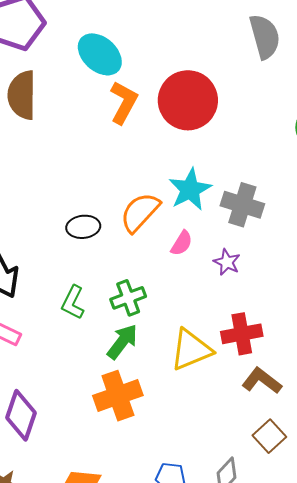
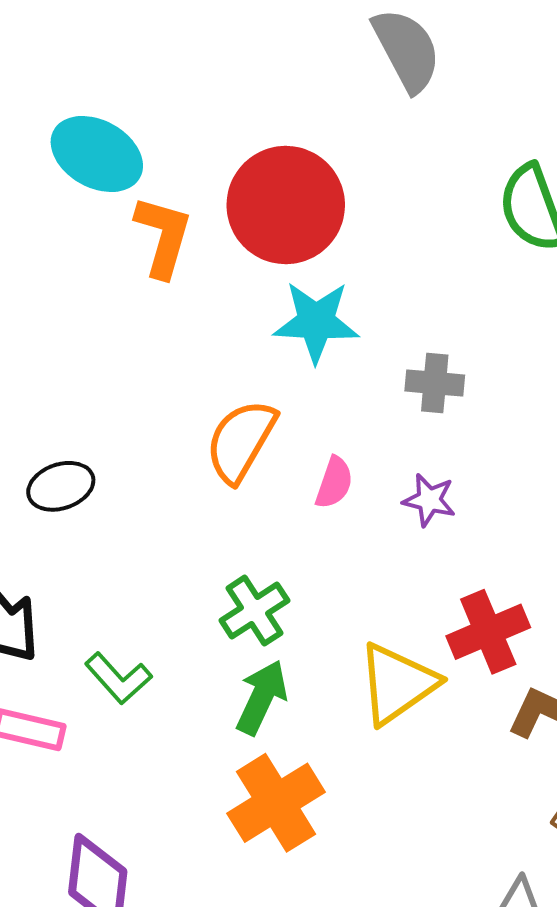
cyan star: (190, 189) -> (316, 322), moved, turned -30
gray cross: (242, 205) -> (435, 383), size x0.7
black ellipse: (83, 227) -> (61, 486), moved
green L-shape: (73, 302) -> (118, 678), moved, turned -56

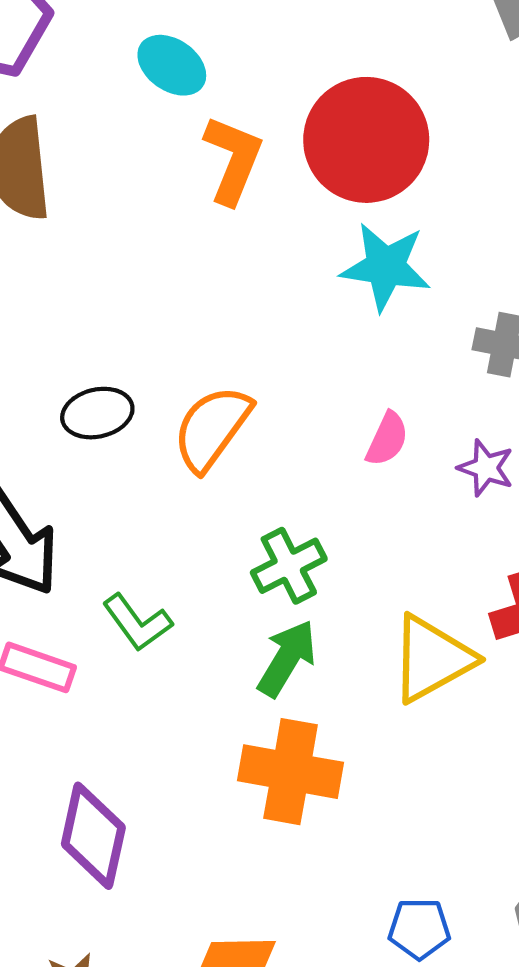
cyan ellipse: (97, 154) -> (172, 65), size x0.7
orange semicircle: (241, 441) -> (212, 428), moved
orange cross: (276, 803) -> (291, 772), turned 36

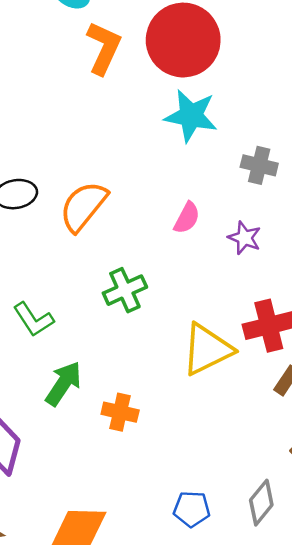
green arrow: (287, 658) -> (63, 383), moved
orange cross: (291, 772) -> (120, 412), size x0.6

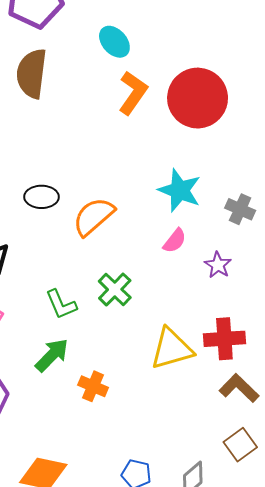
cyan star: (191, 116) -> (180, 190), moved
green cross: (125, 290) -> (115, 289), turned -32
green L-shape: (33, 319) -> (61, 304), moved

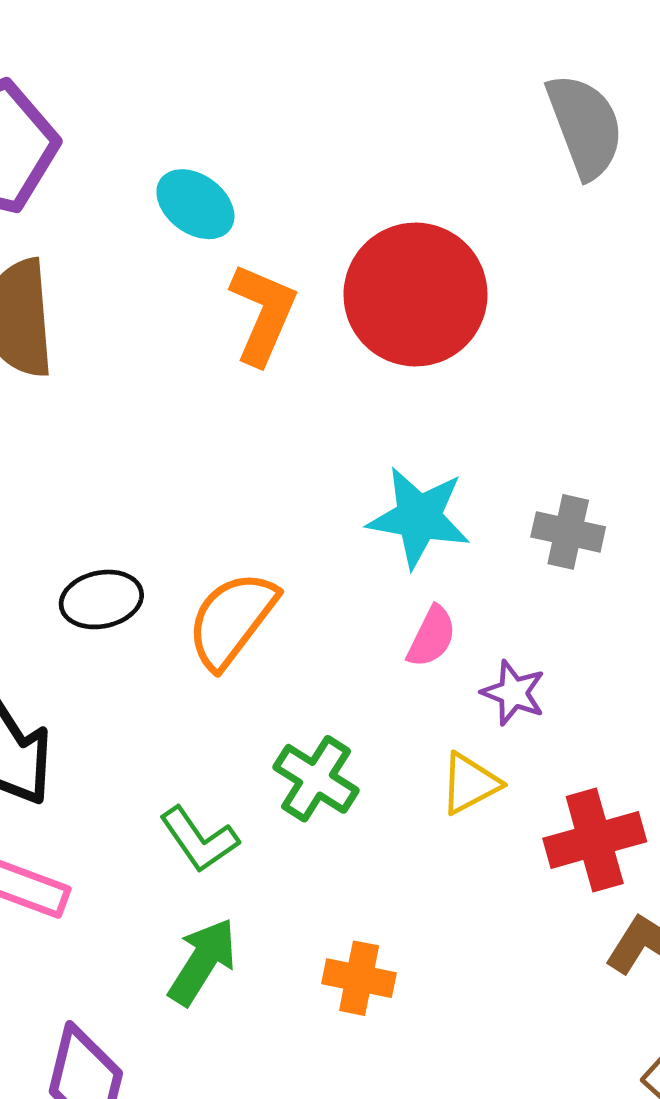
purple star: (218, 265) -> (513, 693), moved
yellow triangle: (172, 349) -> (470, 784), moved, size x0.6
orange cross: (93, 386) -> (359, 978), moved

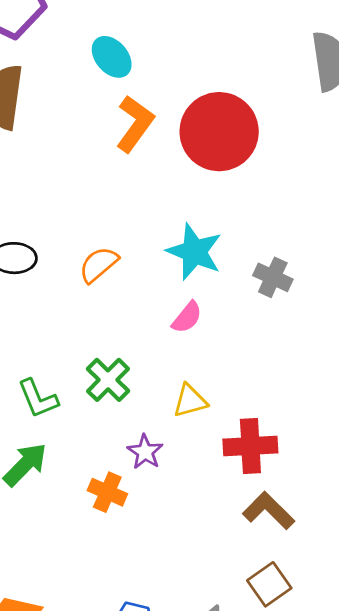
orange semicircle: (232, 620) -> (99, 265), moved, size x0.7
purple star: (513, 693) -> (145, 452), moved

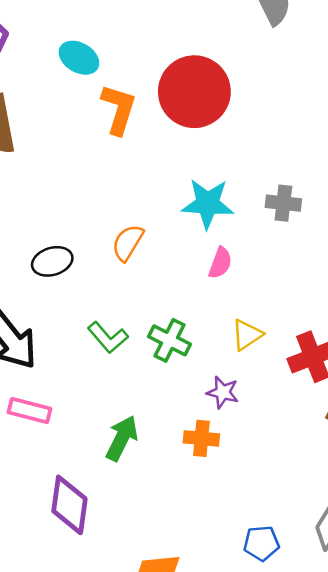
green L-shape: (38, 399) -> (108, 337), moved

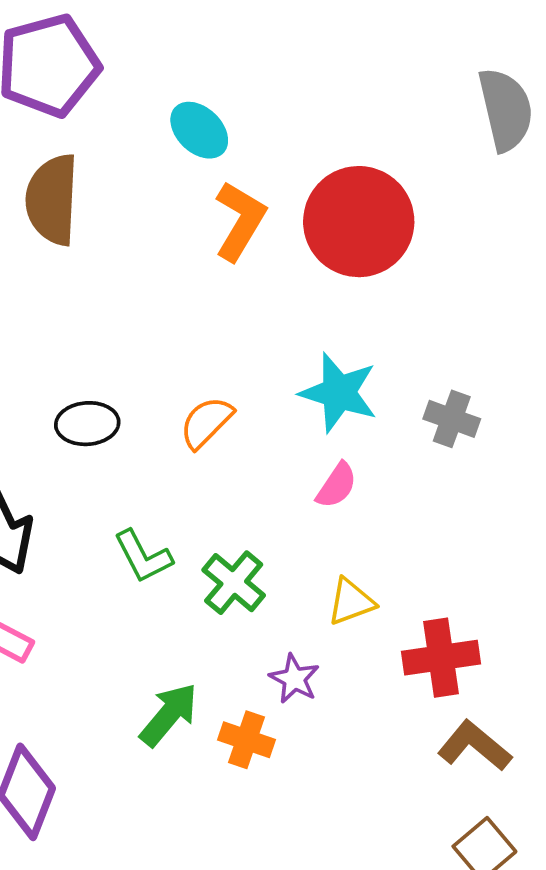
green arrow: (122, 438) -> (169, 715), moved

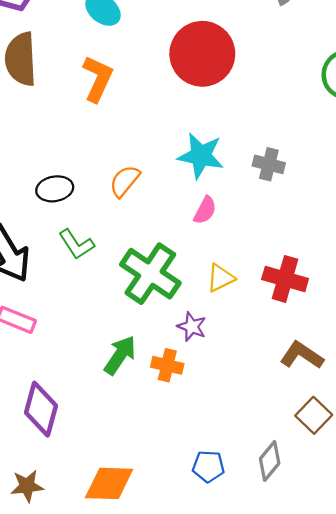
orange L-shape: (240, 221) -> (98, 79), moved
green L-shape: (143, 556) -> (76, 244), moved
green cross: (234, 583) -> (150, 274), size x1.6
red cross: (441, 658) -> (285, 279), moved, turned 30

